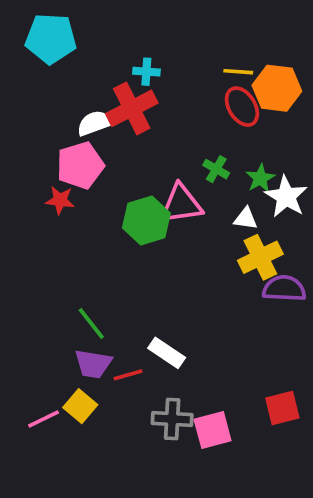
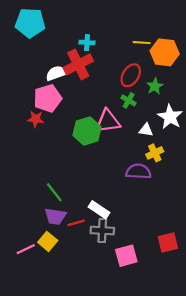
red ellipse: (242, 107) -> (131, 75), moved, turned 65
green star: (260, 178) -> (155, 86), moved
yellow cross: (260, 257) -> (155, 153), size x0.7
purple semicircle: (284, 289) -> (138, 171), moved
gray cross: (172, 419) -> (102, 231), moved

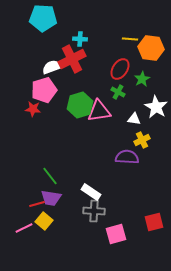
cyan pentagon: (30, 23) -> (43, 18), moved
green hexagon: (87, 131) -> (80, 105), moved
red line: (76, 223) -> (37, 204), moved

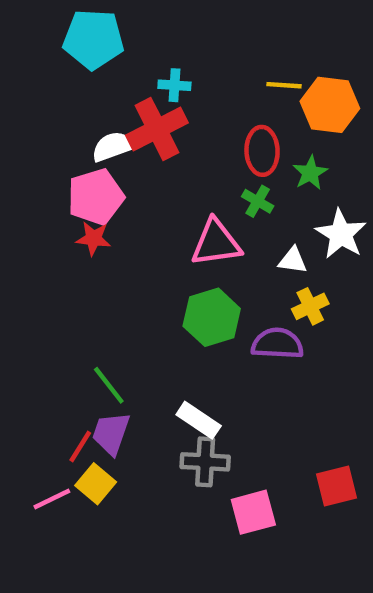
red ellipse: (120, 69) -> (262, 151), turned -35
green hexagon: (80, 105) -> (212, 317), moved
red star: (33, 109) -> (93, 238), moved
purple trapezoid: (51, 198) -> (111, 433), turned 100
red line: (37, 204) -> (80, 446), turned -42

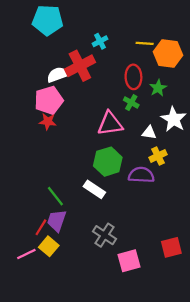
cyan cross: (174, 85) -> (100, 41), moved, turned -32
white rectangle: (199, 420) -> (94, 189), moved
gray cross: (205, 462) -> (104, 235), turned 30

